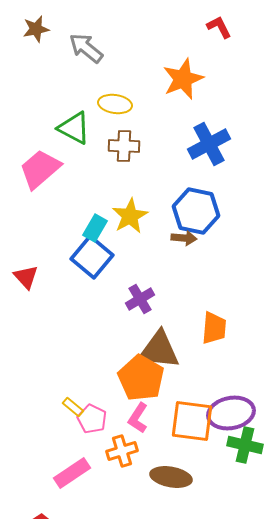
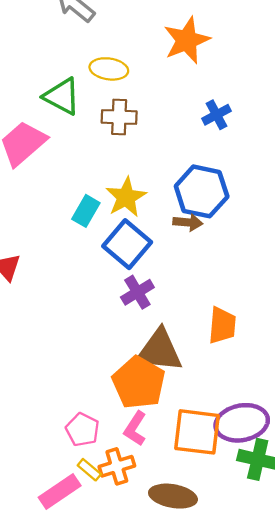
blue cross: (209, 144) -> (216, 115), size x0.6
blue square: (92, 257) -> (127, 244), moved
yellow rectangle: (73, 407) -> (89, 470), moved

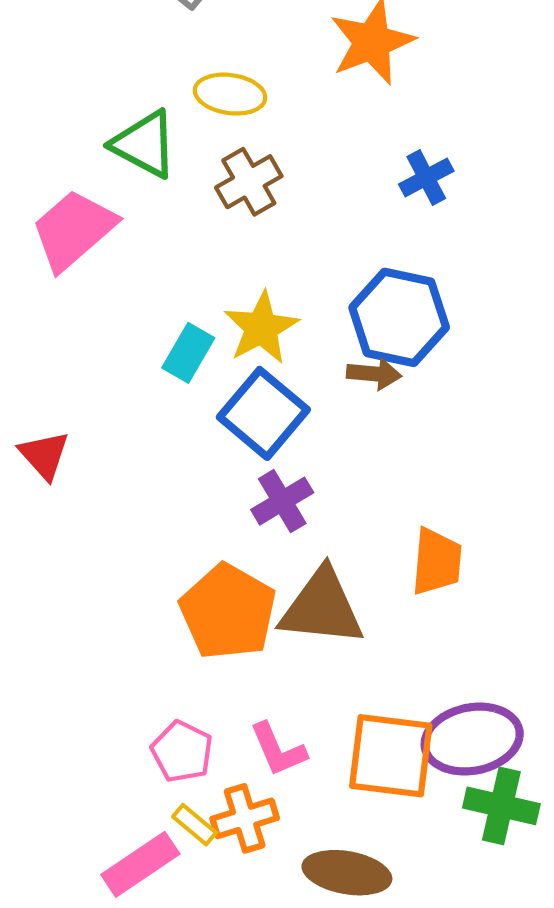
brown cross: (119, 117) -> (249, 182), turned -32
orange pentagon: (139, 383) -> (228, 612), moved
pink L-shape: (135, 429) -> (278, 749), turned -56

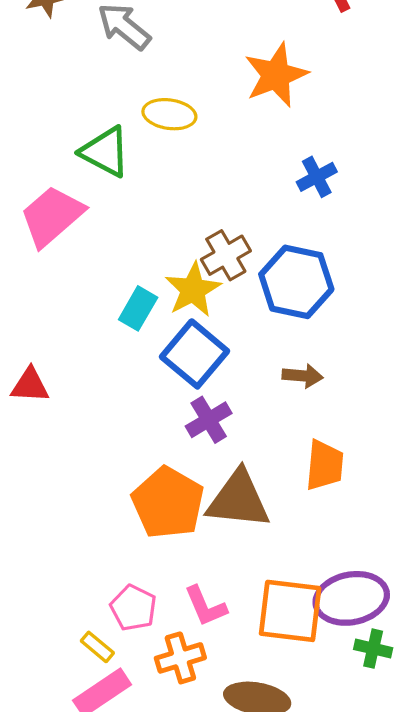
brown cross: (249, 182) -> (226, 255), moved
brown arrow: (374, 374) -> (303, 376), moved
red triangle: (44, 455) -> (30, 385), turned -45
green cross: (501, 806) -> (373, 649), size x0.7
yellow rectangle: (195, 825) -> (97, 647), moved

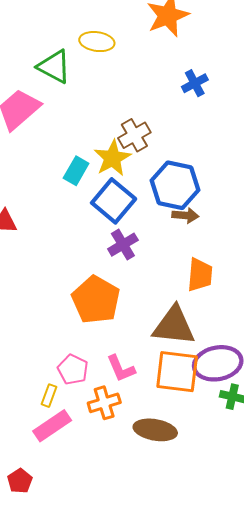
blue hexagon: (296, 282) -> (175, 185), moved
brown triangle: (238, 500) -> (174, 326), moved
yellow rectangle: (97, 647) -> (49, 396), turned 70

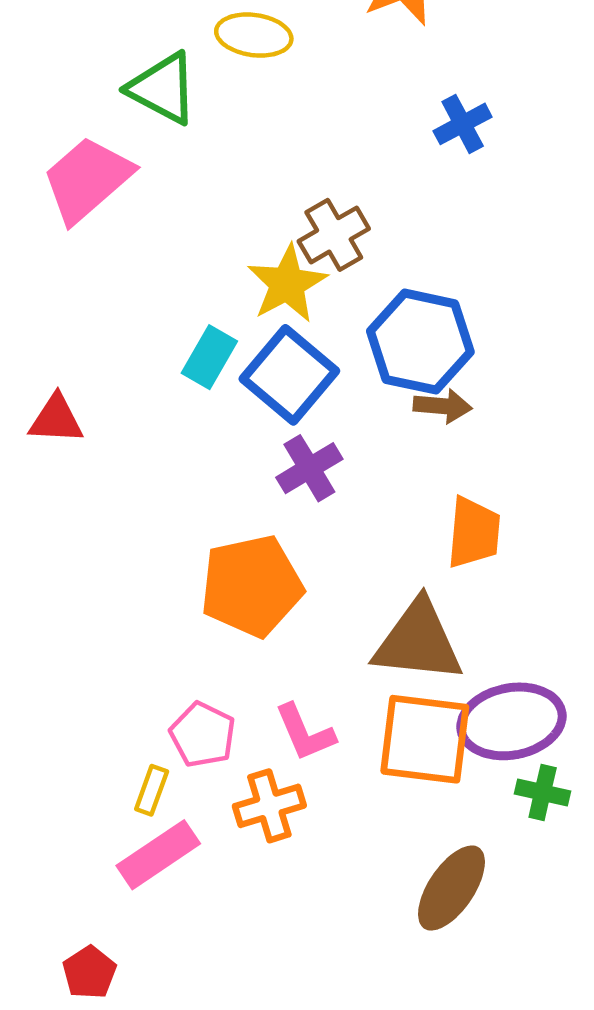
cyan rectangle: (76, 171) -> (209, 357), moved
orange pentagon: (96, 300) -> (252, 586), turned 30
brown ellipse: (155, 430) -> (451, 888), moved, turned -66

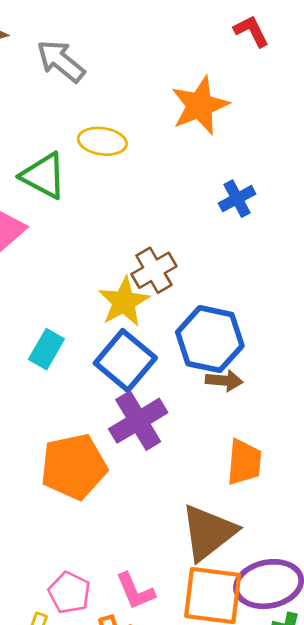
cyan rectangle: (209, 357) -> (46, 349), moved
purple cross: (309, 468) -> (138, 421), size x1.4
orange pentagon: (252, 586) -> (74, 467), moved
brown triangle: (418, 641) -> (208, 532), turned -44

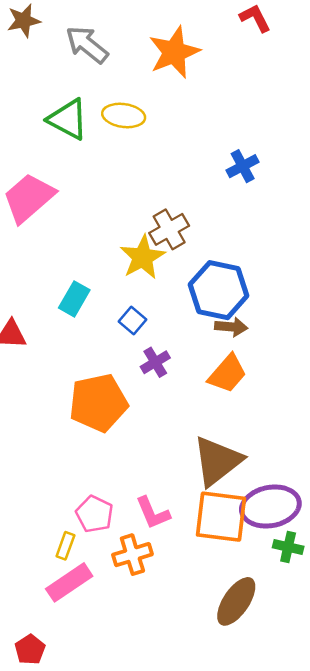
orange star: (200, 105) -> (174, 52), moved
green triangle: (44, 176) -> (68, 119), moved
blue square: (125, 361) -> (132, 320), moved, size x0.5
purple cross: (138, 421) -> (155, 362), size x0.6
orange trapezoid: (244, 462) -> (227, 374), moved, turned 36

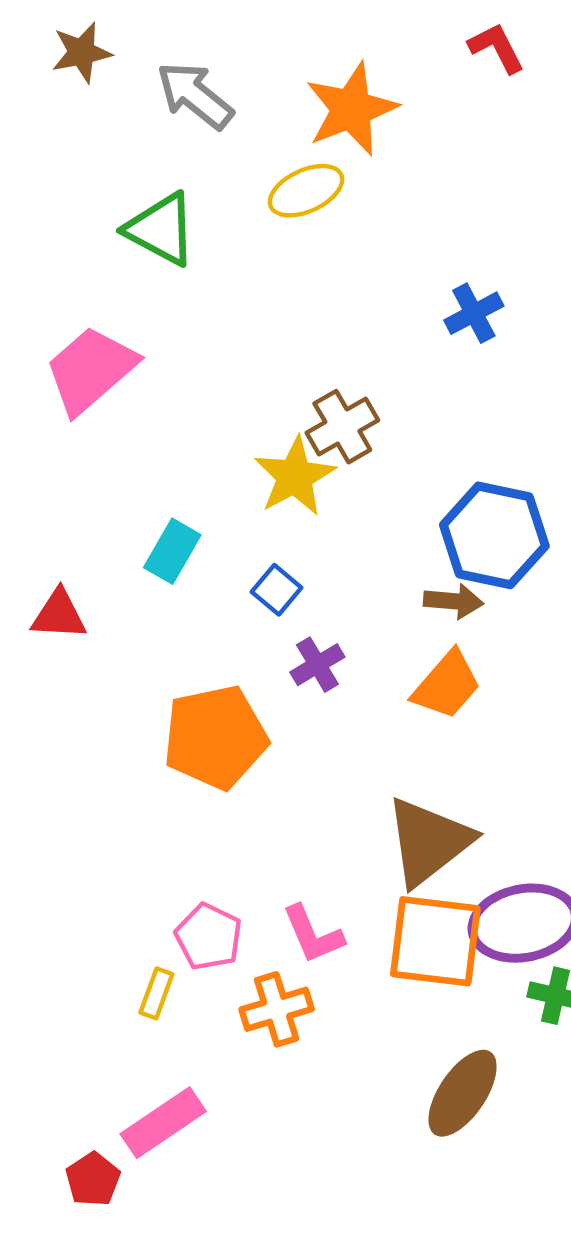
yellow ellipse: (124, 115) -> (306, 191), moved, turned -33
blue hexagon: (219, 290) -> (494, 535), moved
pink rectangle: (69, 582) -> (163, 1123), moved

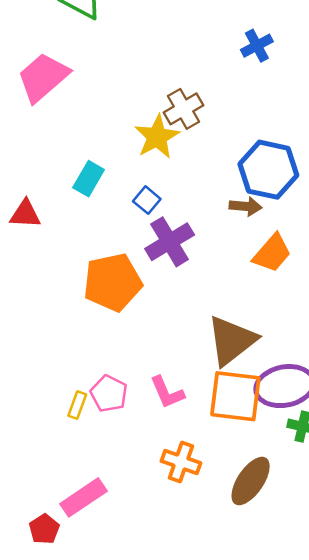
purple cross: (317, 665) -> (170, 242), size x1.6
orange trapezoid: (447, 685) -> (272, 253), moved
yellow rectangle: (156, 993) -> (77, 405), moved
orange cross: (277, 1009) -> (181, 462), moved, turned 36

